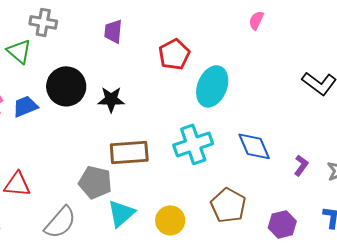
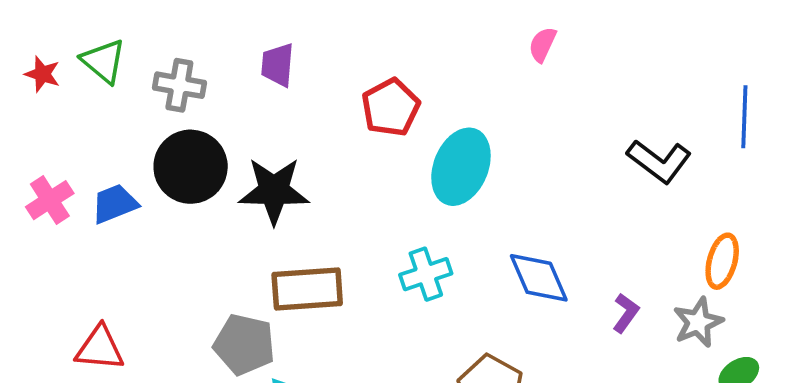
gray cross: (43, 22) -> (179, 85), moved
green triangle: (19, 51) -> (103, 61), moved
black star: (111, 99) -> (274, 191), size x1.4
cyan cross: (193, 144) -> (426, 274), size x0.7

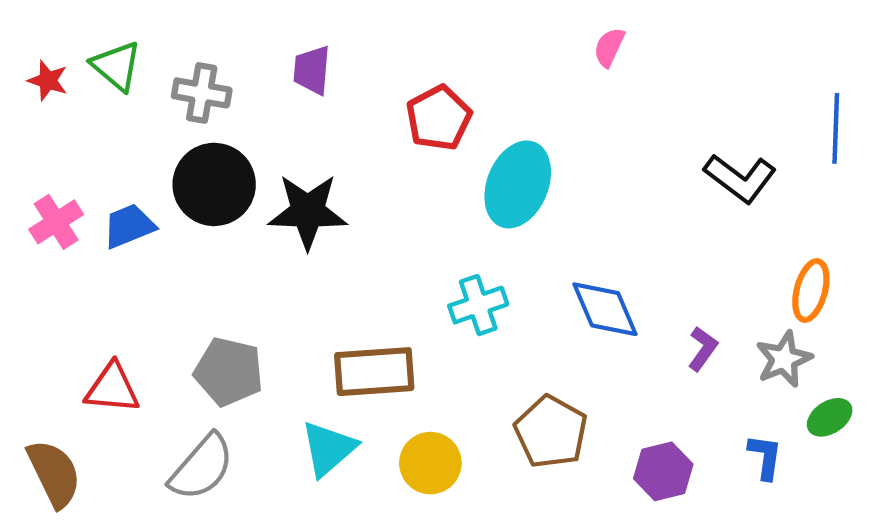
brown rectangle: (307, 289) -> (374, 372), moved
gray pentagon: (244, 345) -> (229, 372), moved

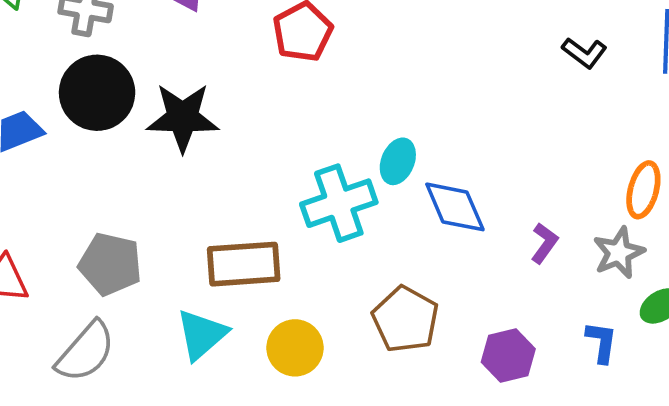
black L-shape: (740, 178) -> (584, 53), moved, size x0.7
cyan ellipse: (518, 184) -> (398, 161), moved, size x0.6
cyan cross: (478, 305) -> (339, 203), size x1.4

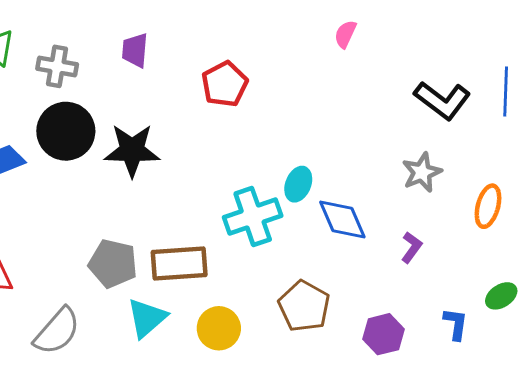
black L-shape: (584, 53) -> (442, 100), size x1.6
gray star: (619, 253) -> (422, 172), moved
gray pentagon: (110, 264) -> (113, 264), moved

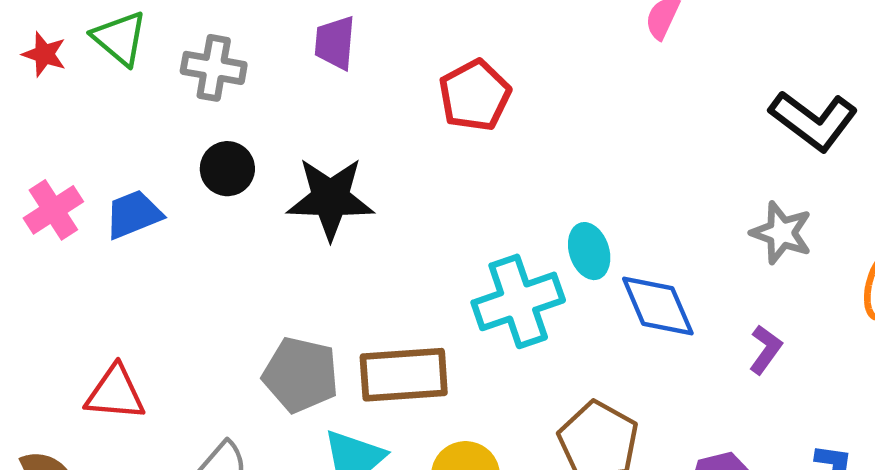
black circle: (66, 131) -> (227, 169), size x0.6
gray star: (422, 172) -> (781, 233), turned -30
cyan ellipse: (298, 184) -> (589, 251), turned -40

